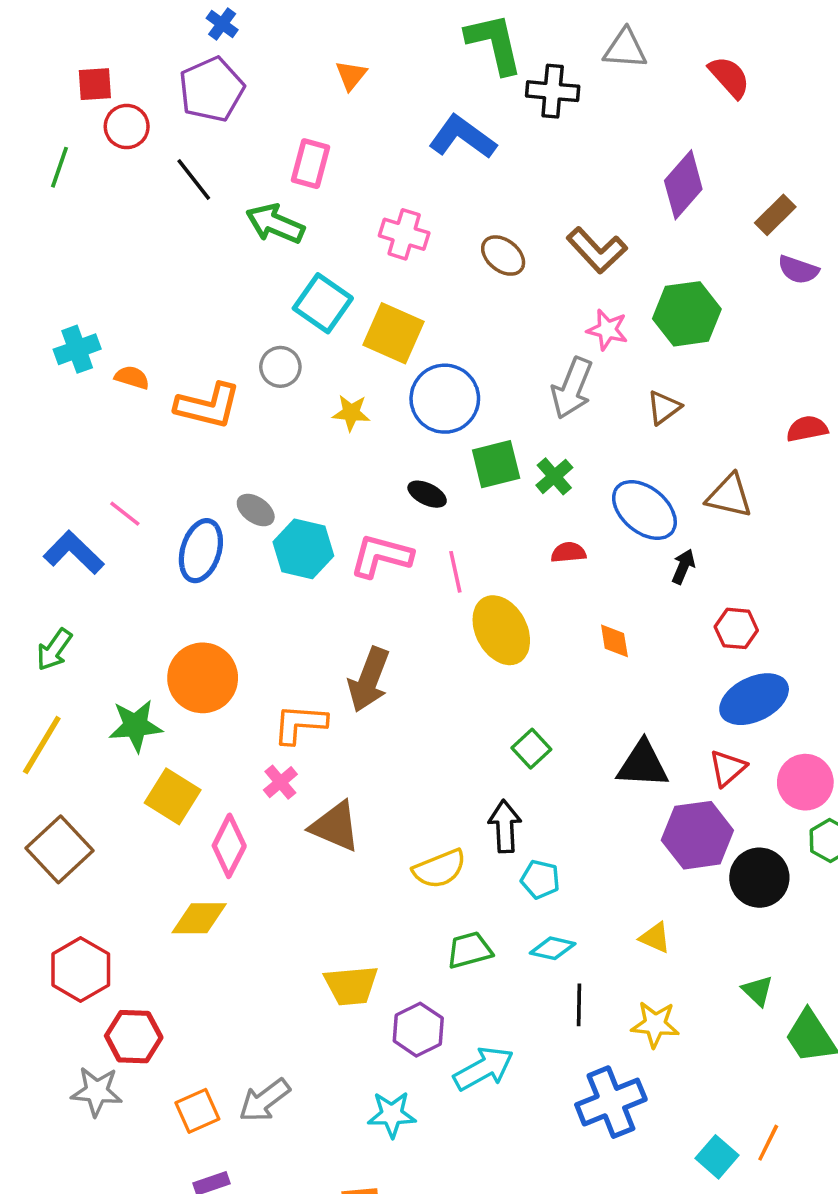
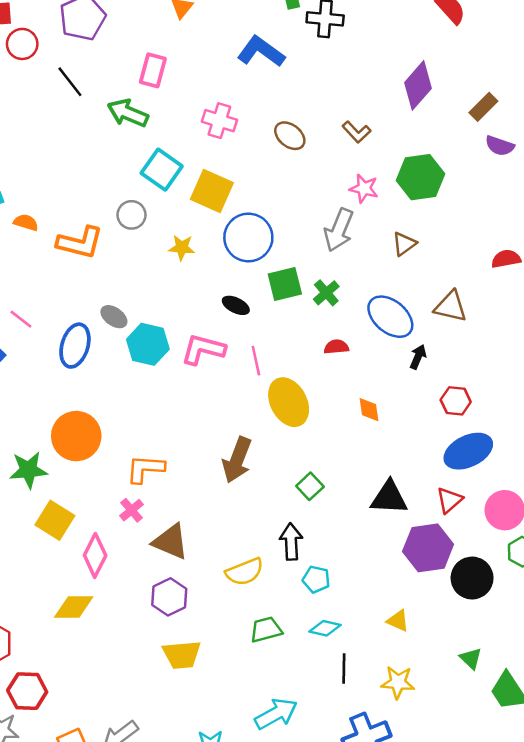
brown L-shape: (597, 250) -> (356, 132), size x0.7
brown arrow: (369, 680) -> (237, 460), moved
purple hexagon: (418, 1030) -> (169, 597), moved

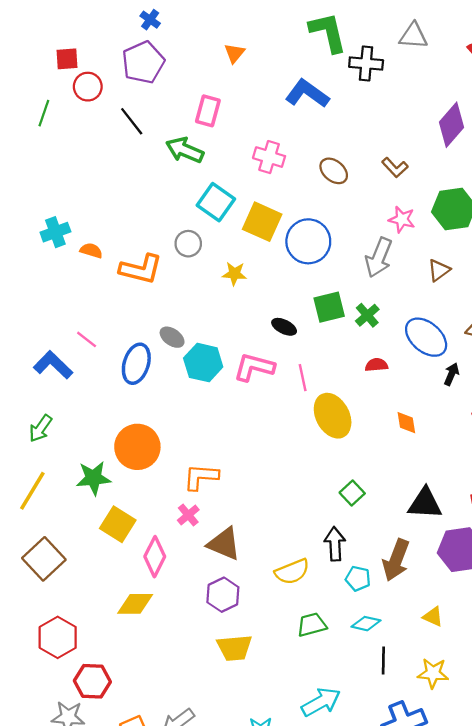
blue circle: (248, 237) -> (308, 241), moved
brown arrow: (237, 460) -> (396, 560), moved

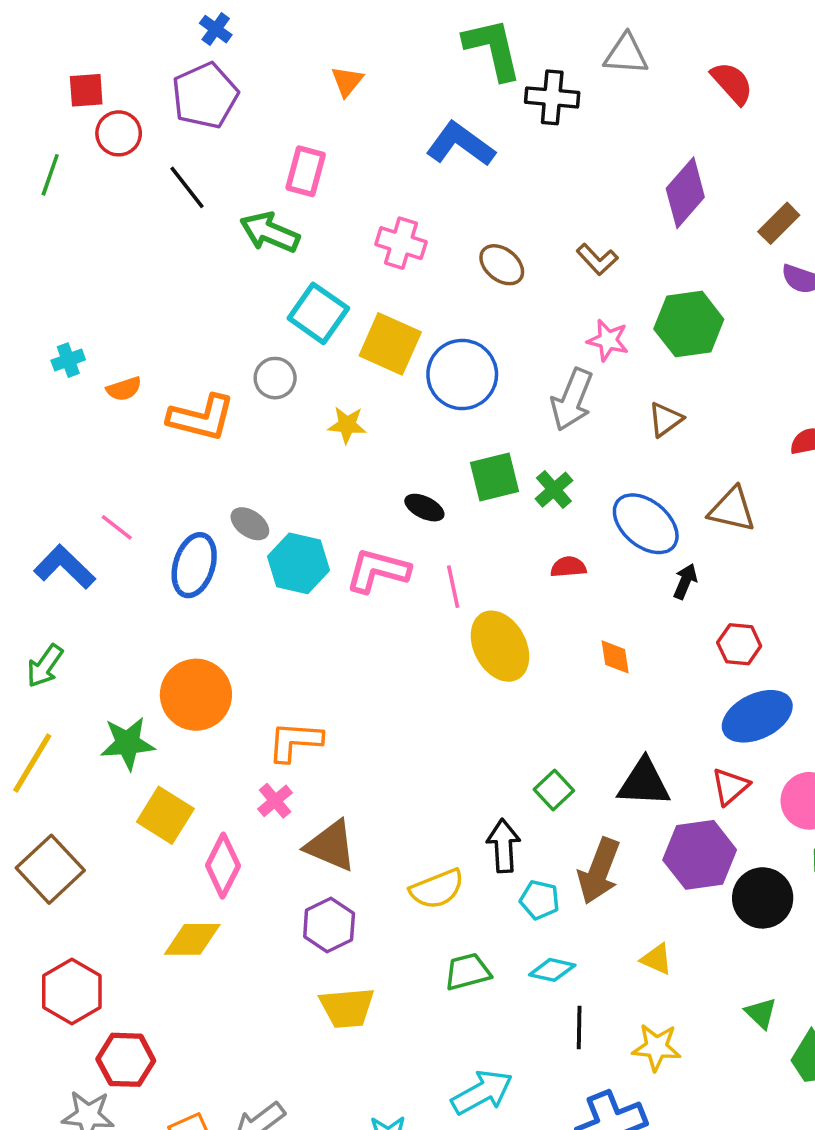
cyan cross: (55, 232) -> (68, 360), size x0.7
orange semicircle: (91, 251) -> (124, 389), turned 145
green square: (352, 493) -> (554, 790), moved

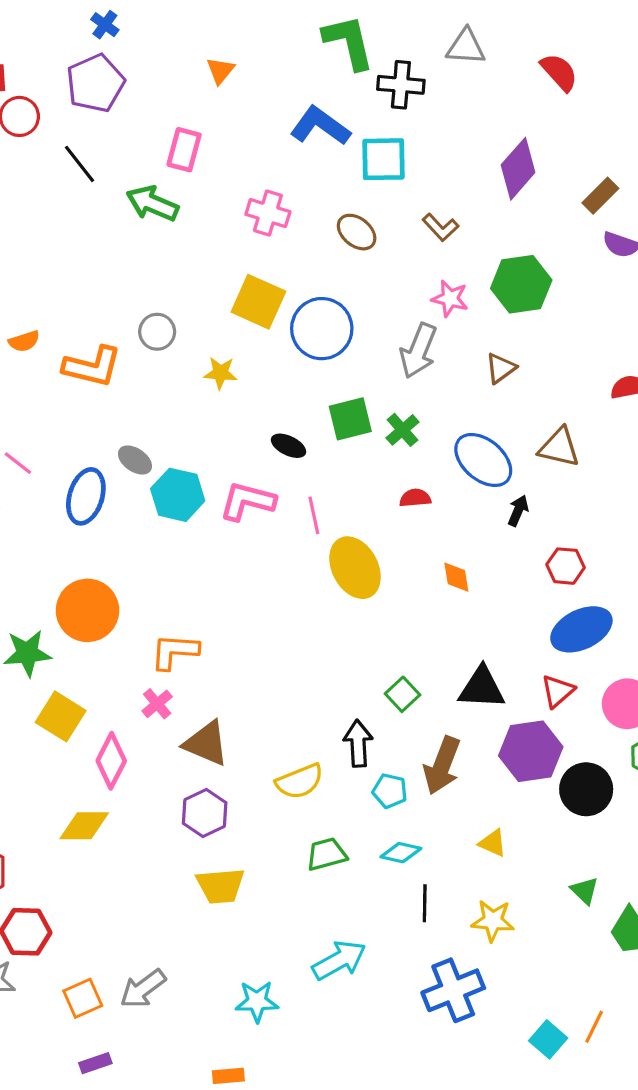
cyan square: (318, 313) -> (384, 159), moved, turned -36

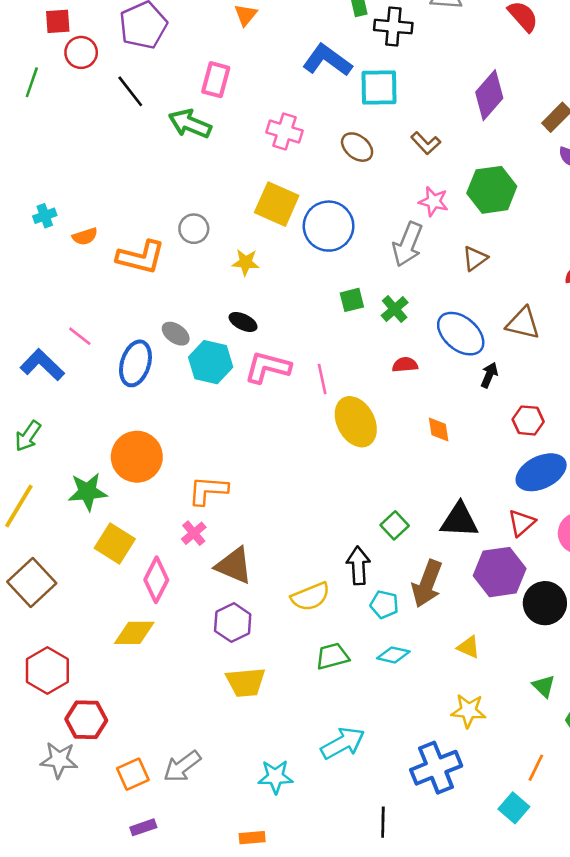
green square: (350, 419) -> (352, 300), size x0.7
black ellipse: (289, 446) -> (243, 322), moved
black line: (425, 903) -> (383, 822), moved
orange line: (594, 1027) -> (536, 768), moved

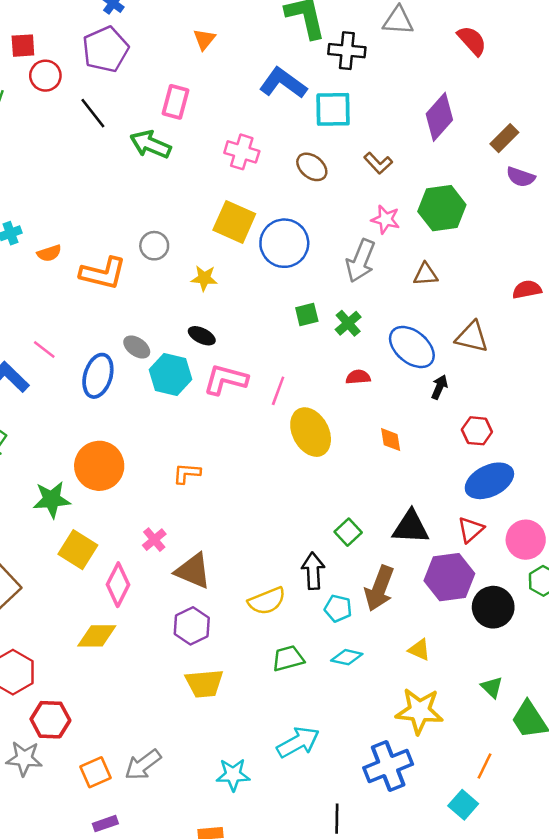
brown triangle: (475, 258) -> (426, 274), turned 32
pink line: (322, 379) -> (278, 391), turned 32
orange L-shape: (208, 490) -> (187, 473), moved, size x0.7
yellow star: (468, 711) -> (419, 711), size x1.4

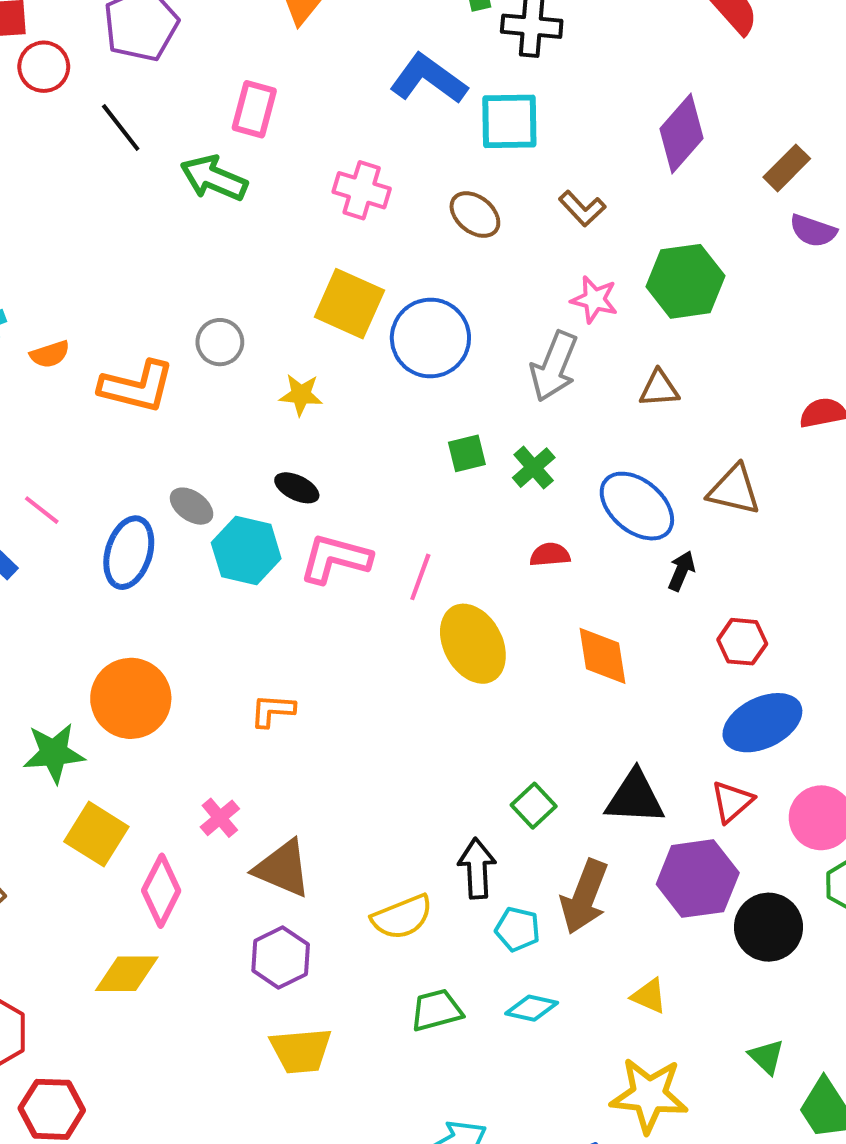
orange diamond: (391, 440) -> (603, 656), size x1.5

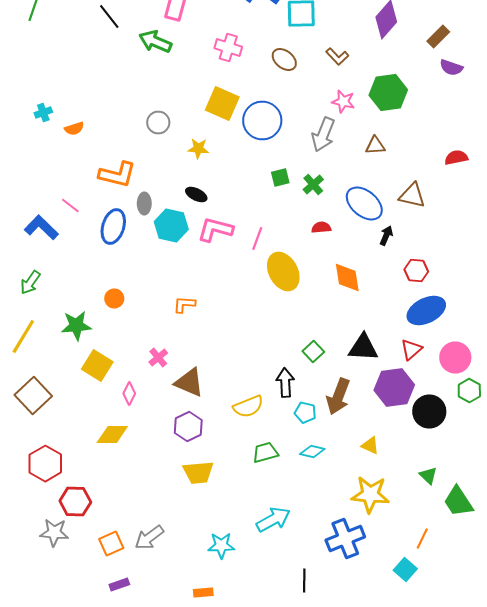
orange L-shape: (137, 387) -> (117, 174), moved
gray ellipse: (192, 506) -> (144, 204), turned 55
orange circle: (131, 698) -> (114, 298), size x0.5
pink diamond: (161, 891) -> (129, 394), size x0.7

